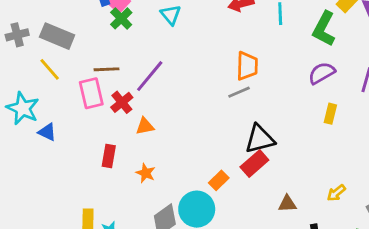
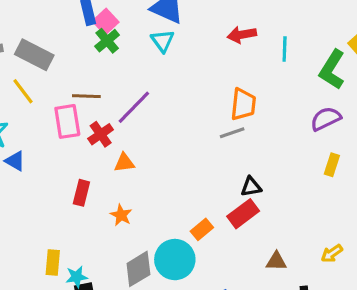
black triangle: (260, 139) -> (251, 187), size x0.6

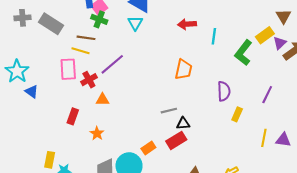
green cross: (107, 41) -> (99, 19), turned -35
yellow line: (23, 91) -> (80, 51), moved, turned -42
brown line: (86, 96) -> (86, 38), moved
purple semicircle: (326, 119) -> (224, 91), moved, turned 108
gray line: (232, 133) -> (169, 111), moved

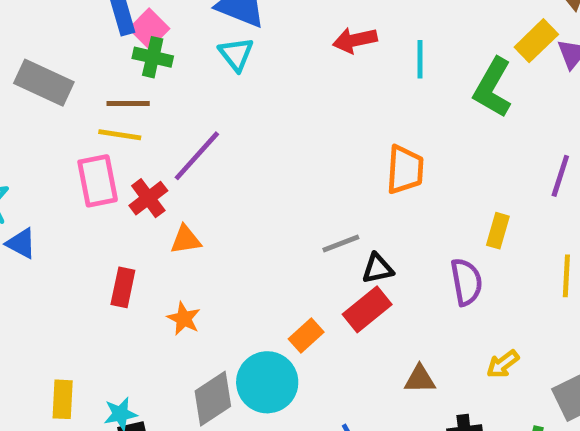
orange trapezoid: (183, 69) -> (405, 170), moved
purple semicircle: (224, 91) -> (466, 282), moved
yellow rectangle: (50, 160) -> (63, 399), moved

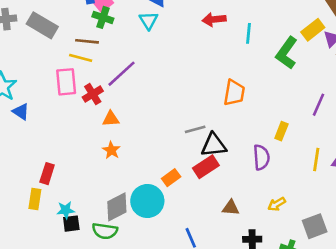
black triangle: (378, 268) -> (214, 145), size x1.5
red rectangle: (123, 287) -> (47, 174), moved
orange star: (184, 319) -> (111, 150), moved

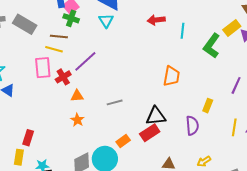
gray line: (195, 129) -> (115, 102), moved

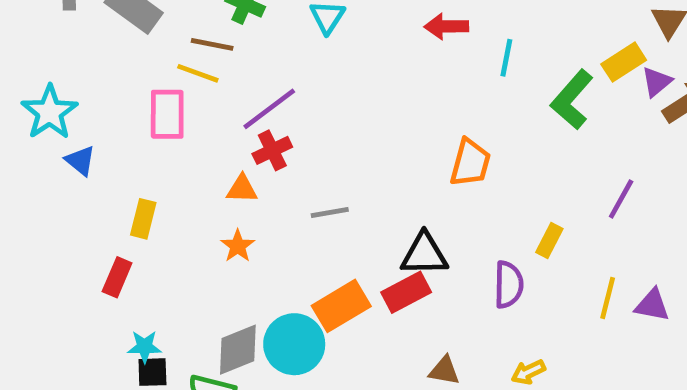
red cross: (63, 77) -> (272, 150), moved
orange rectangle: (123, 141) -> (341, 306), size x1.6
yellow rectangle: (19, 157) -> (143, 219), moved

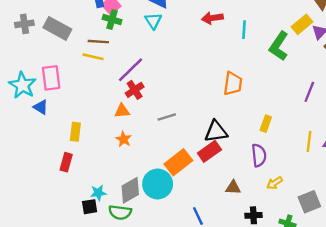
pink rectangle: (167, 114) -> (51, 78), moved
yellow rectangle: (549, 241) -> (266, 124), moved
purple semicircle: (509, 285) -> (259, 155), moved
cyan star: (144, 347) -> (98, 193), moved

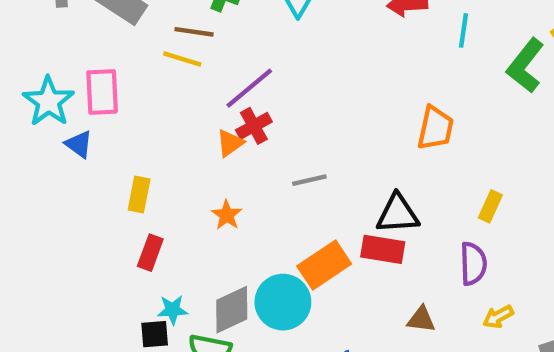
orange triangle: (122, 111) -> (230, 143), moved, turned -35
red rectangle: (209, 151) -> (383, 249), turned 40
red rectangle: (66, 162) -> (150, 253), moved

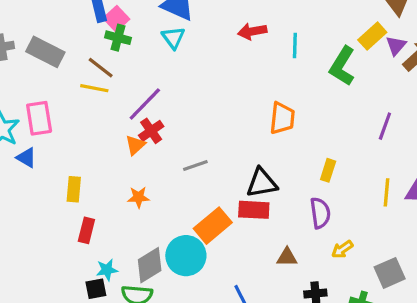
brown line: (194, 32) -> (101, 68), turned 36
orange star: (227, 215) -> (139, 197), turned -30

